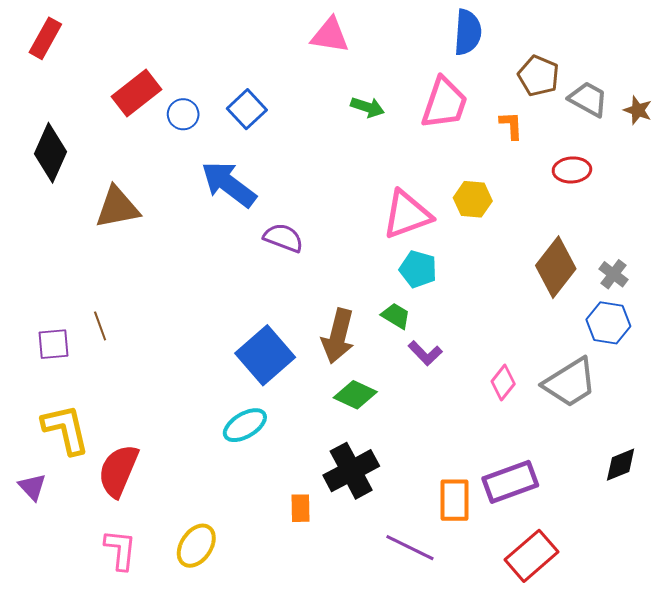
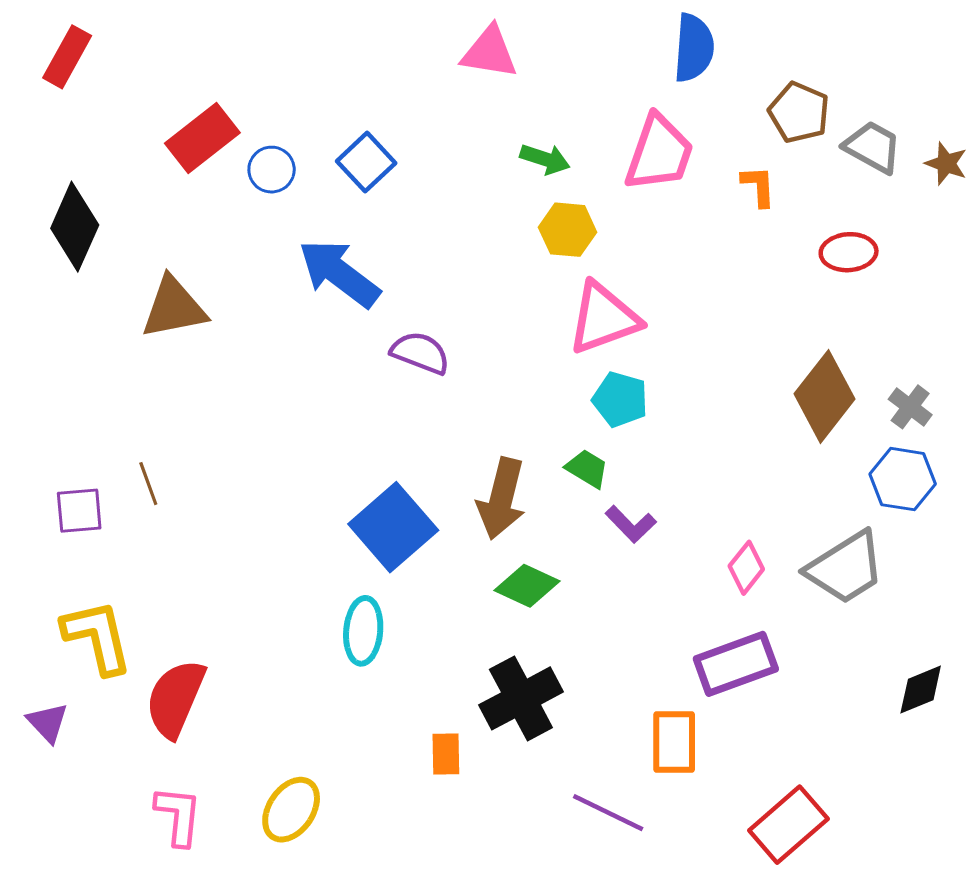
yellow hexagon: (473, 199) -> (568, 230), moved
cyan ellipse: (245, 425) -> (363, 631), turned -54
purple rectangle: (510, 482) -> (736, 664), moved

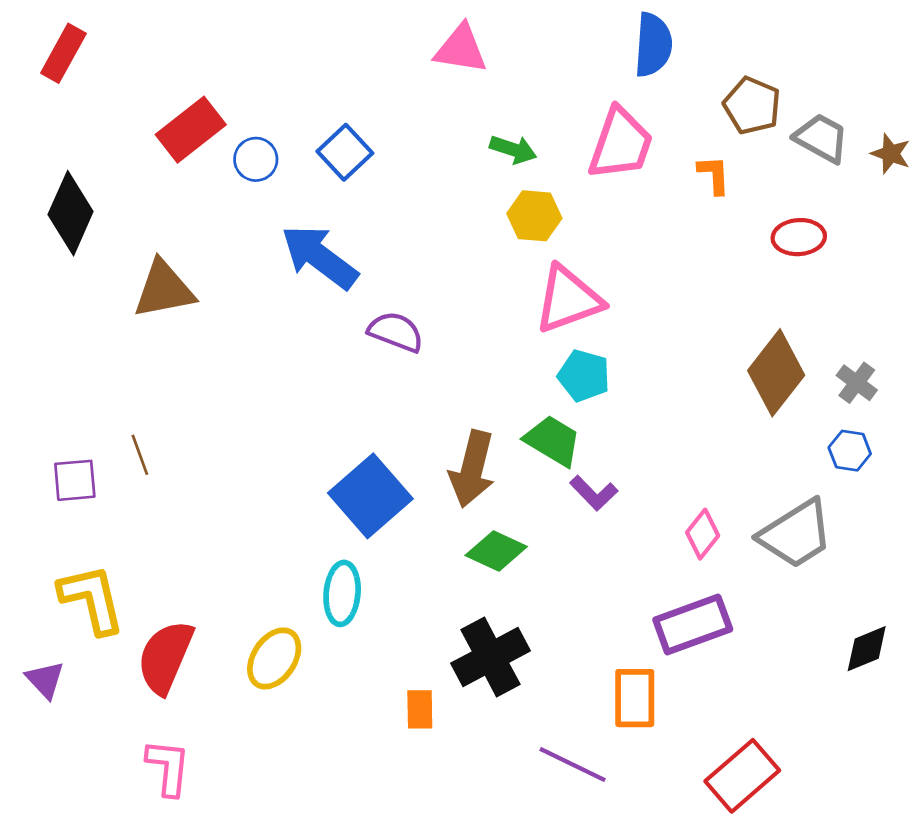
green trapezoid: (587, 469) -> (553, 441), size x1.4
blue hexagon: (903, 479) -> (850, 451), size x0.7
yellow ellipse: (291, 810) -> (274, 658), moved

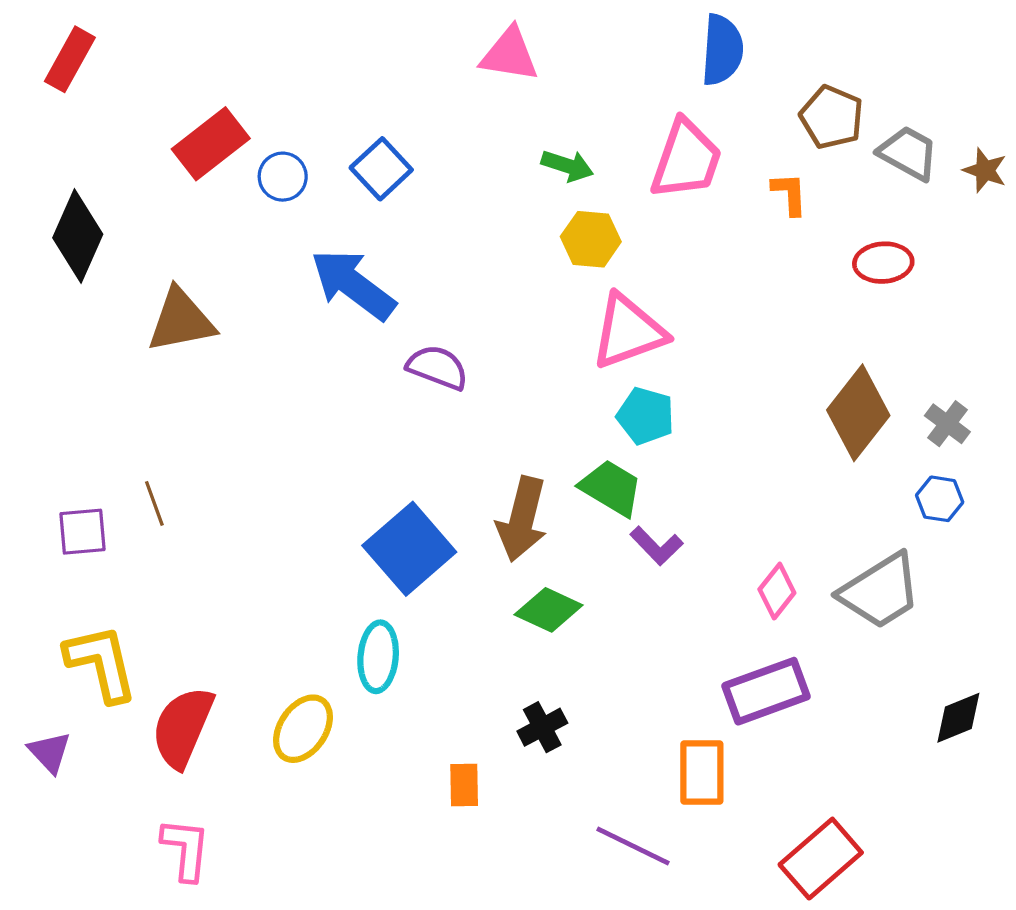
black cross: (491, 657) -> (542, 727), size x0.6

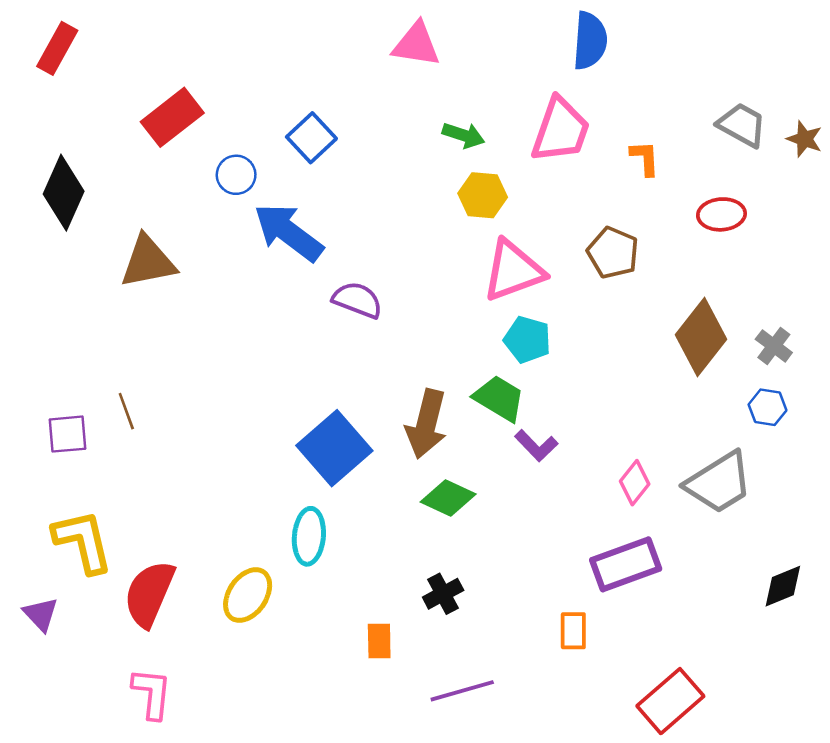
brown pentagon: (832, 117) -> (613, 253), moved
blue circle: (283, 177) -> (236, 175), moved
orange rectangle: (702, 773) -> (573, 631), size x0.7
purple line: (633, 846) -> (462, 691), moved, turned -42

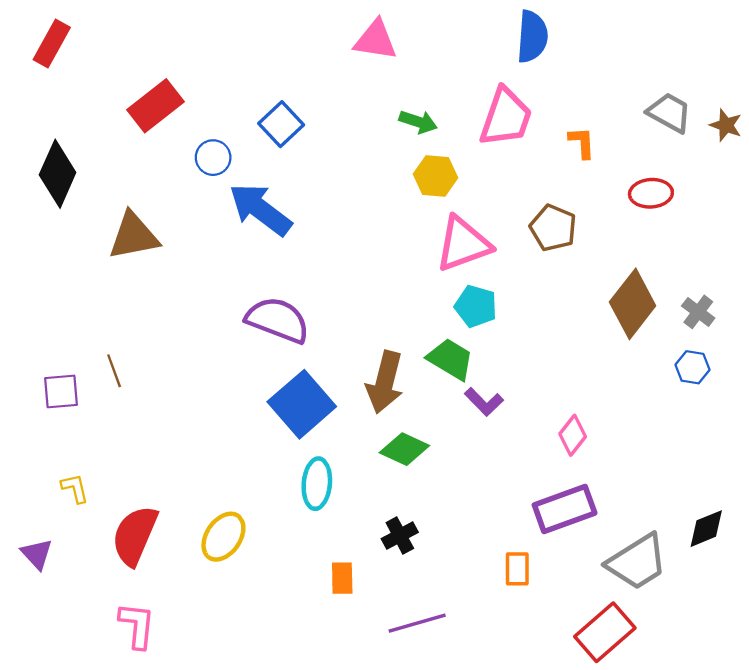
purple semicircle: (357, 300) -> (278, 320), moved, size x1.4
gray trapezoid: (719, 483) -> (637, 562), moved
cyan ellipse: (309, 536) -> (317, 484), moved
yellow L-shape: (83, 541) -> (75, 488), size x0.5

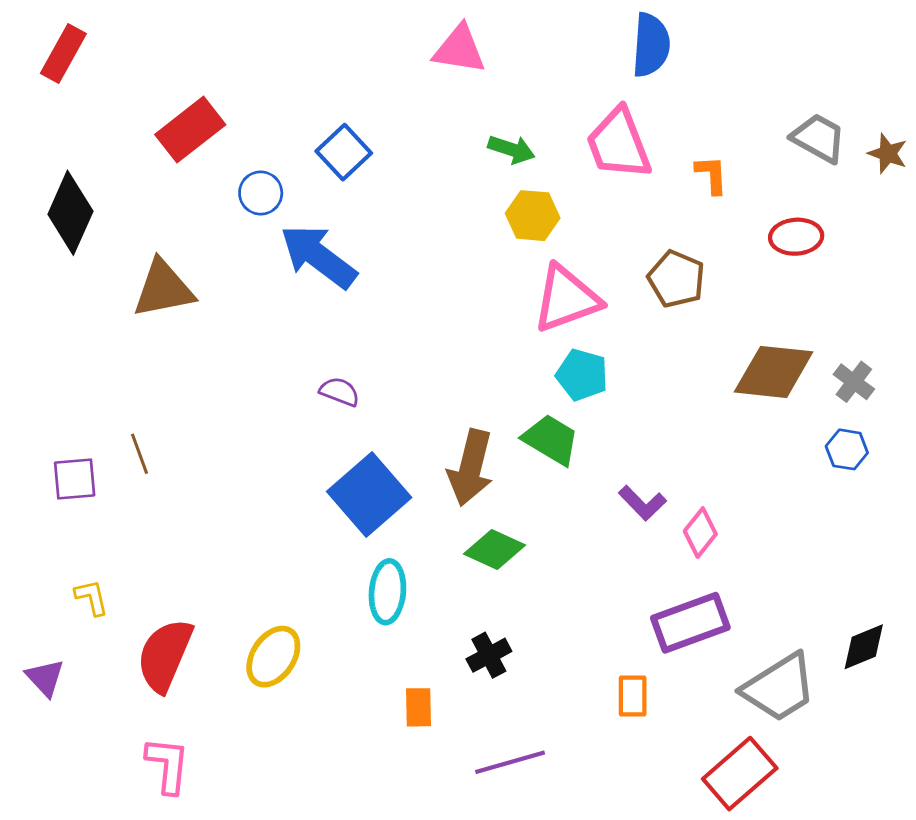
pink trapezoid: (506, 117) -> (619, 144), turned 140
brown diamond: (633, 304) -> (774, 372), turned 58
purple semicircle: (278, 320) -> (340, 392), size x0.5
purple L-shape: (484, 402) -> (643, 503), moved

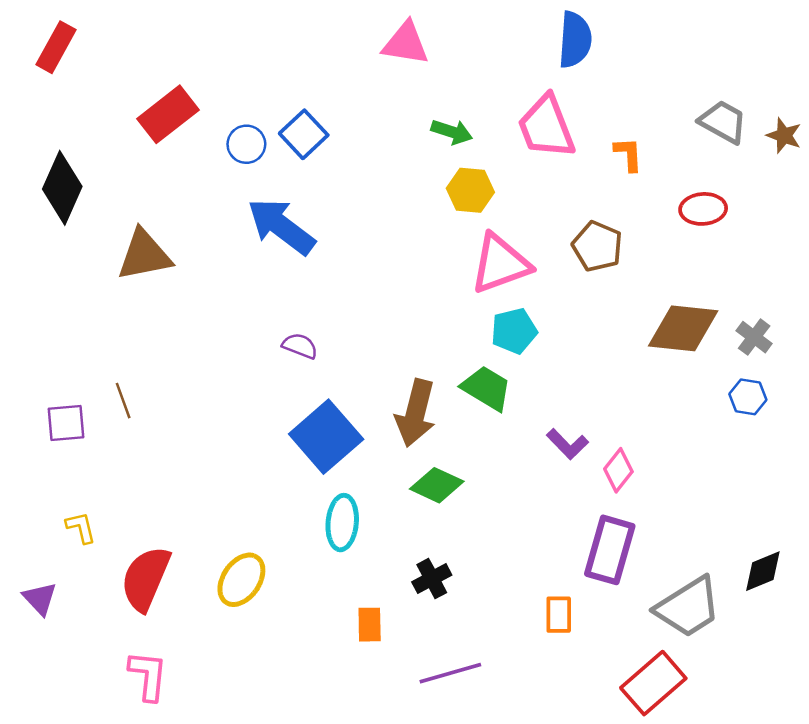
blue circle: (261, 193) -> (246, 144), moved
cyan pentagon: (582, 375) -> (514, 331), turned -30
purple rectangle: (690, 623) -> (610, 550), turned -54

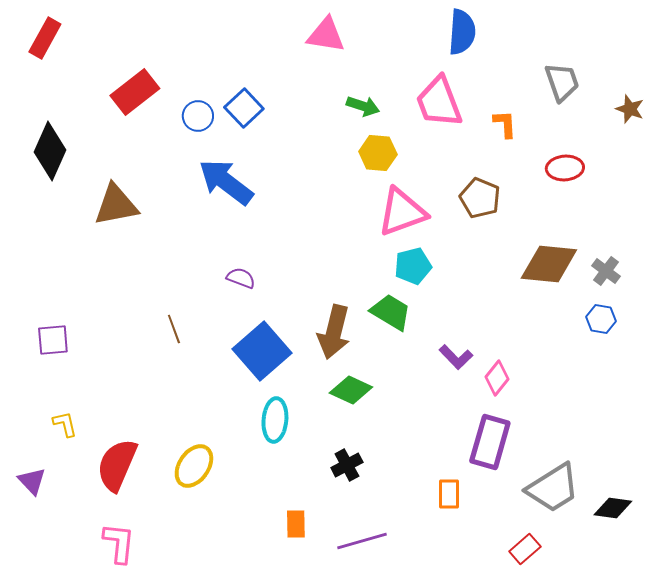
gray trapezoid: (723, 122) -> (562, 82), moved, turned 42
brown line: (123, 401) -> (174, 329), moved
black diamond: (763, 571) -> (613, 508), moved, turned 30
orange rectangle: (370, 625) -> (296, 524), moved
red rectangle: (653, 683) -> (525, 549), size x0.6

